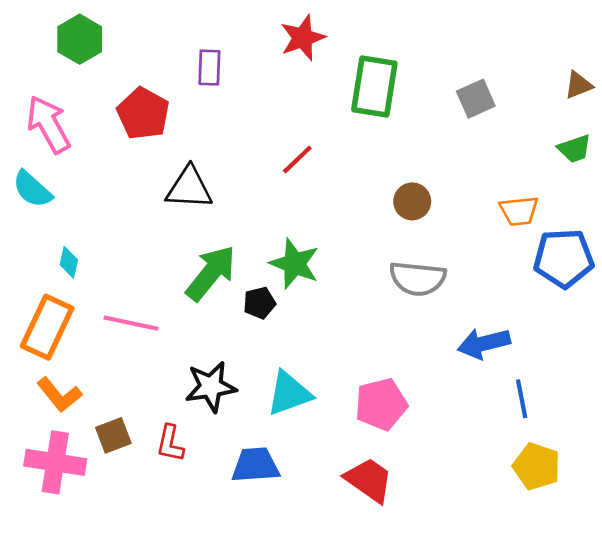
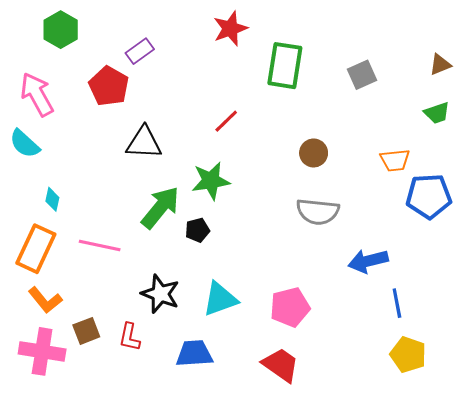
purple rectangle: (209, 68) -> (140, 51), moved, turned 52
green star: (295, 264) -> (211, 181), moved, turned -30
black star: (211, 387) -> (160, 294), turned 30

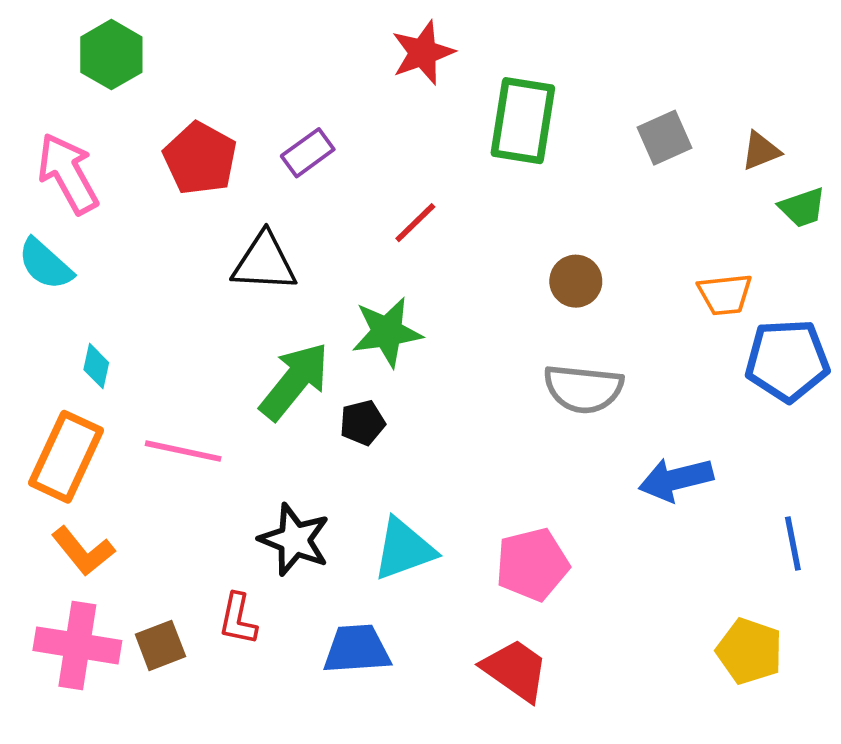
purple rectangle: (140, 51) -> (308, 153), moved
brown triangle: (440, 65) -> (761, 151), moved
blue line: (397, 303) -> (793, 544), moved
brown square: (86, 331) -> (160, 645), moved

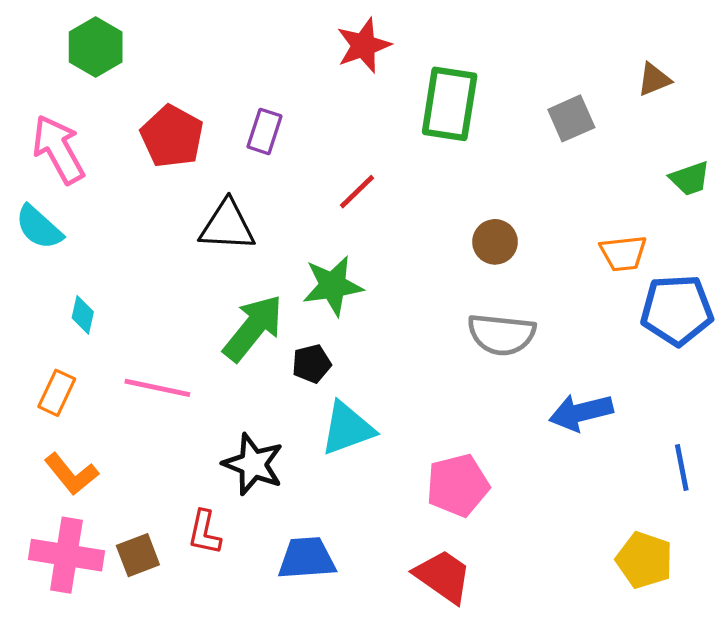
brown triangle: (761, 151) -> (654, 80), moved
purple rectangle: (308, 153) -> (265, 131), turned -36
orange rectangle: (66, 457) -> (57, 393), size x0.6
cyan triangle: (404, 549) -> (347, 429), moved

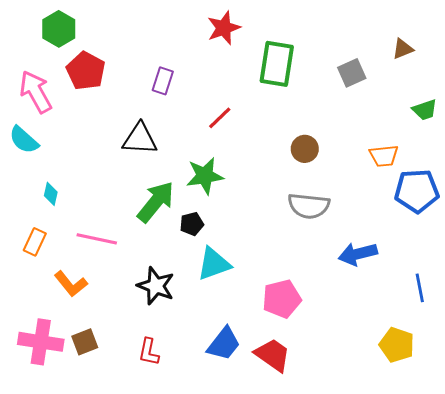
red pentagon: (172, 136) -> (86, 71), moved
orange L-shape: (71, 474) -> (71, 284), moved
red L-shape: (204, 532) -> (149, 352), moved
blue trapezoid: (307, 558) -> (224, 344), moved, turned 132

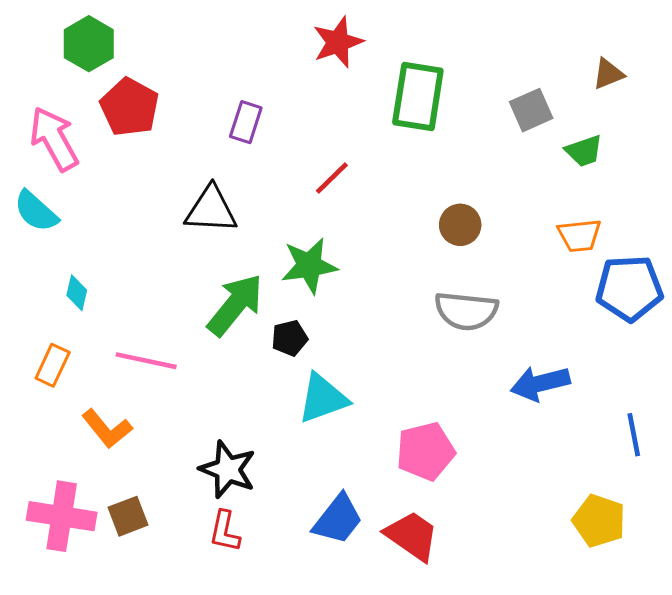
green trapezoid: (425, 110) -> (584, 151), moved
black star: (156, 286) -> (228, 469), moved

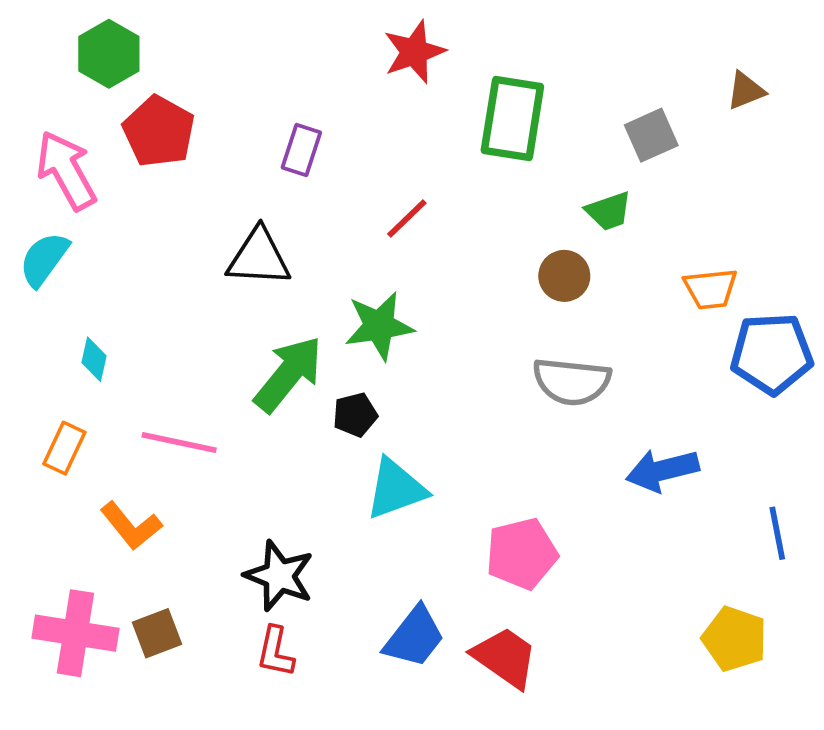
green trapezoid: (584, 151) -> (609, 211), moved
cyan semicircle: (36, 211) -> (44, 259), turned 84

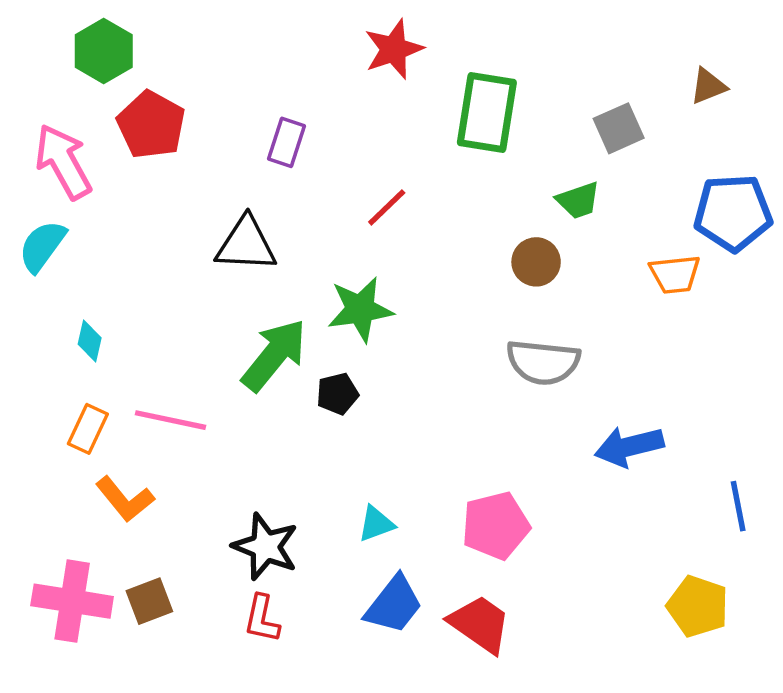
blue pentagon: (772, 354) -> (733, 213), moved
orange rectangle: (64, 448) -> (88, 429), moved
cyan triangle: (396, 489) -> (376, 524), moved, size x0.6

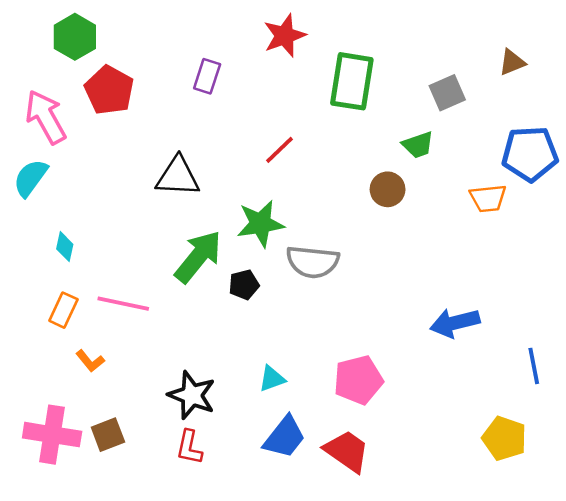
purple rectangle: (286, 142) -> (207, 76), moved
gray semicircle: (543, 362) -> (313, 262), moved
orange L-shape: (125, 499) -> (90, 361), size x0.7

